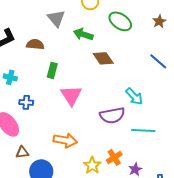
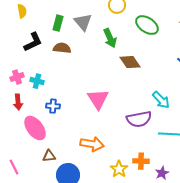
green arrow: (83, 34) -> (110, 38), turned -132
green rectangle: (52, 70) -> (58, 23), moved
orange cross: (114, 157) -> (141, 161), turned 35

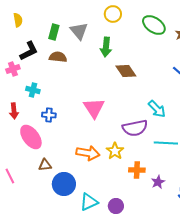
green ellipse: (147, 25) -> (154, 25), moved
green arrow: (110, 38) -> (106, 47), turned 30
pink cross: (17, 77) -> (13, 69), moved
yellow star: (119, 169) -> (115, 151), moved

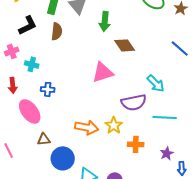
brown semicircle: (58, 57) -> (57, 31), turned 90
pink cross: (13, 69) -> (12, 51), moved
pink triangle: (94, 108) -> (103, 72), moved, turned 45
purple star: (158, 182) -> (167, 153), moved

